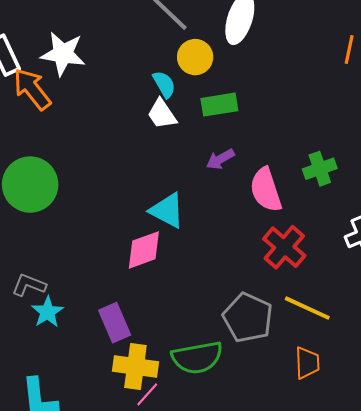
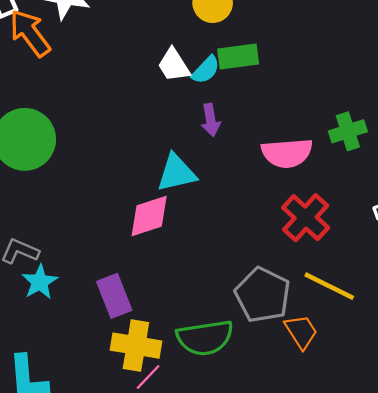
cyan semicircle: (164, 84) -> (206, 70), moved, turned 72
purple arrow: (220, 159) -> (211, 120), moved, turned -72
pink semicircle: (266, 190) -> (287, 153), turned -78
cyan triangle: (167, 211) -> (176, 173), turned -42
orange trapezoid: (307, 363) -> (301, 332), moved, turned -32

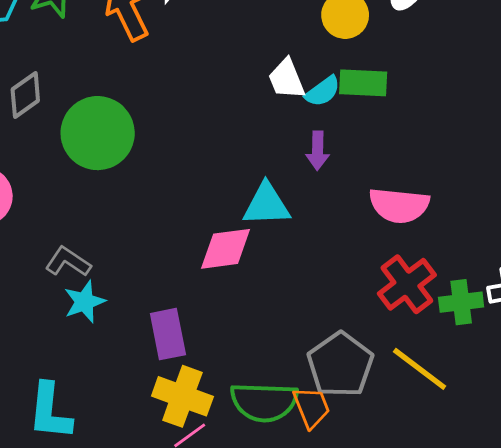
green cross: (348, 131) -> (461, 302), moved
orange trapezoid: (301, 332) -> (311, 407), moved

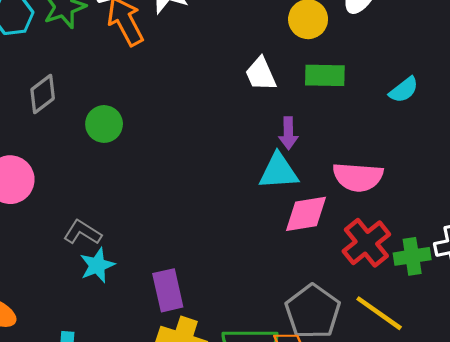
cyan semicircle: (323, 91) -> (404, 90), moved
green circle: (98, 133) -> (104, 124), size x0.6
cyan triangle: (267, 205) -> (279, 171), moved
pink diamond: (226, 249) -> (306, 214), moved

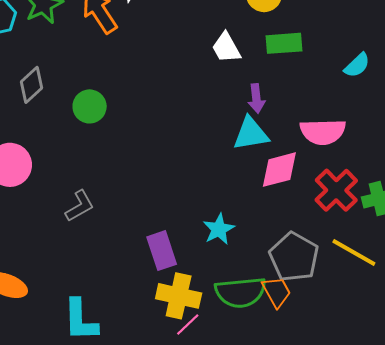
cyan semicircle: (404, 90) -> (357, 65), moved
gray L-shape: (82, 232) -> (80, 206), turned 124
cyan star: (97, 265) -> (219, 229), moved

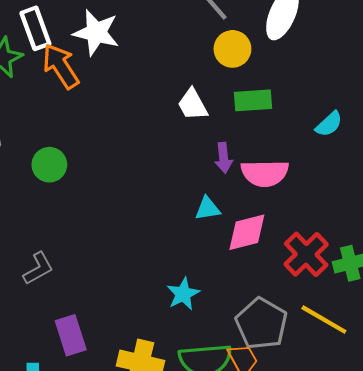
pink semicircle: (323, 132) -> (265, 173), moved
cyan triangle: (251, 134) -> (207, 209), moved, size x0.7
purple rectangle: (162, 251) -> (71, 335), moved

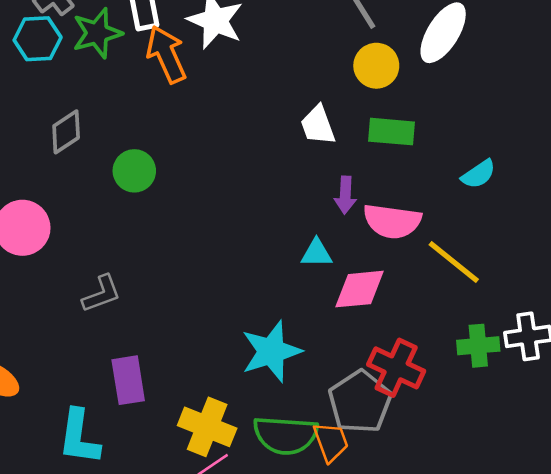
red cross: (306, 254) -> (396, 368), moved, turned -30
cyan star: (183, 294) -> (271, 351), size x1.5
yellow line: (324, 320) -> (454, 262), moved

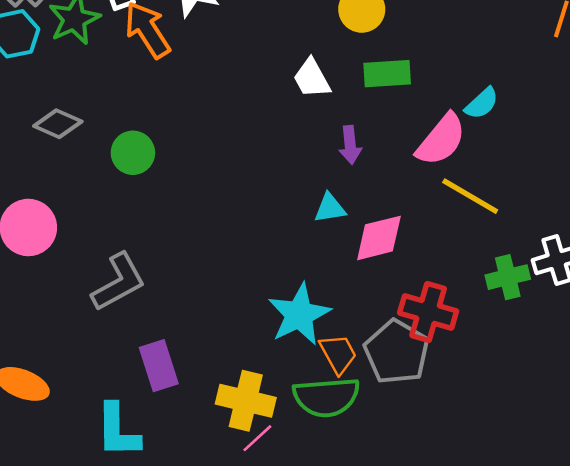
gray diamond: (66, 132) -> (58, 124), turned 66
pink semicircle: (392, 221) -> (441, 140), moved, turned -50
gray L-shape: (102, 294) -> (119, 282), size x1.4
orange trapezoid: (331, 442) -> (338, 354), moved

